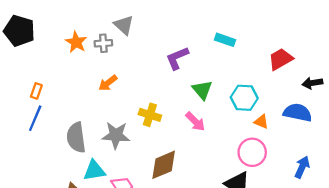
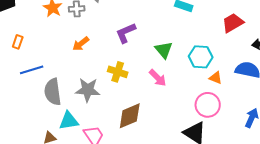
purple L-shape: (177, 58) -> (126, 33), moved
orange rectangle: (36, 91) -> (18, 42), moved
blue line: (35, 118) -> (32, 70), moved, turned 50

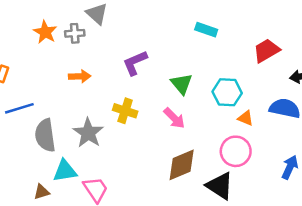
orange arrow: (81, 44) -> (80, 76), turned -144
gray star: (88, 90) -> (88, 133), turned 30
brown diamond: (130, 116) -> (182, 165), moved

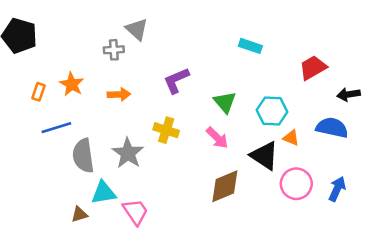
orange star: (45, 32) -> (72, 84), moved
pink circle: (236, 151) -> (296, 184), moved
black triangle: (220, 186) -> (264, 156), moved

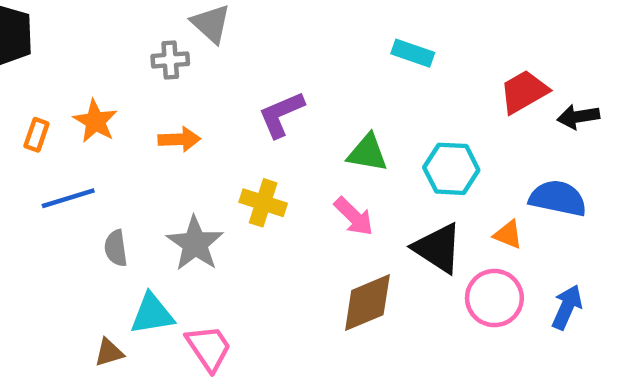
black arrow: (349, 94) -> (578, 117), moved
green triangle: (225, 102) -> (367, 153), turned -40
orange triangle: (291, 138) -> (508, 235), moved
gray semicircle: (83, 156) -> (116, 248), size x0.6

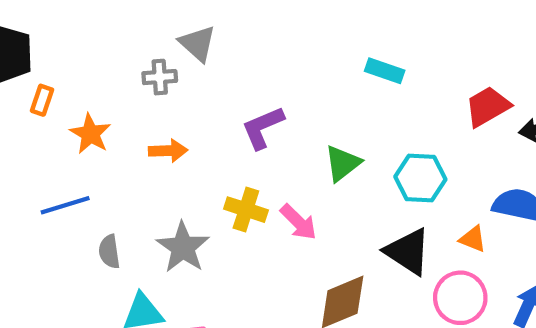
orange rectangle: (36, 135) -> (42, 100), moved
green triangle: (367, 153) -> (343, 163), turned -48
pink arrow: (354, 216) -> (298, 222), moved

